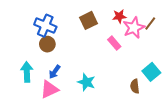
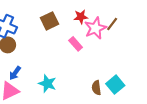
cyan square: (151, 72) -> (115, 85), moved

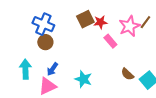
red star: (81, 17) -> (100, 22), moved
brown semicircle: (96, 88) -> (127, 74), moved, turned -40

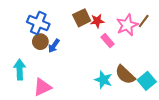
blue arrow: (52, 69) -> (54, 46), moved
brown semicircle: (127, 74) -> (125, 75), size x1.5
cyan star: (83, 79) -> (103, 80), moved

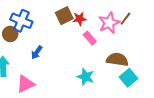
brown circle: (40, 42) -> (10, 34), moved
blue arrow: (54, 46) -> (37, 52), moved
brown semicircle: (125, 75) -> (117, 59), moved, turned 145

